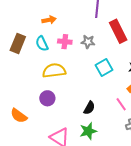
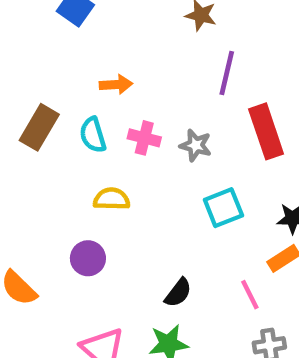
yellow semicircle: (54, 71) -> (112, 199), size x0.7

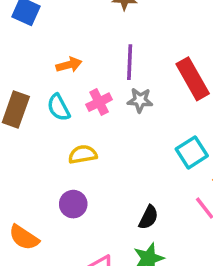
purple line: (227, 73) -> (130, 62), moved
pink cross: (144, 138) -> (99, 102), turned -30
cyan square: (223, 208) -> (192, 152), moved

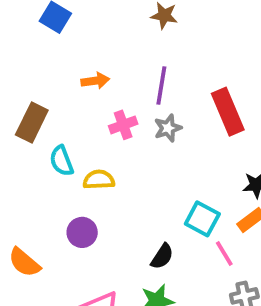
gray star: (140, 100) -> (168, 128), turned -30
cyan semicircle: (59, 107) -> (62, 161), moved
cyan square: (192, 152) -> (202, 219), moved, turned -36

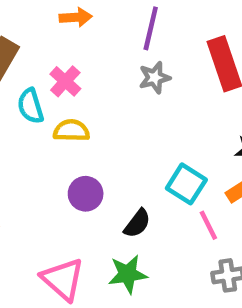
pink cross: (123, 125) -> (65, 81), moved, turned -32
purple circle: (82, 232) -> (86, 194), moved

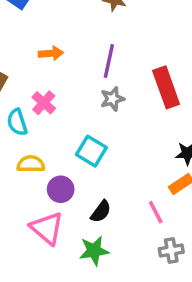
yellow semicircle: (71, 131) -> (31, 164), moved
cyan square: (186, 184) -> (91, 151), moved
pink triangle: (63, 279) -> (47, 228), moved

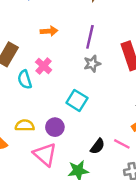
yellow semicircle: (31, 164) -> (25, 126), moved
black semicircle: (101, 212) -> (98, 146), moved
pink line: (156, 212) -> (122, 144), turned -35

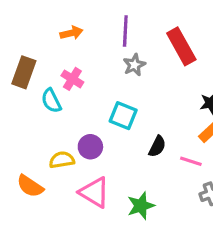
purple circle: (55, 127) -> (90, 147), moved
black semicircle: (98, 146) -> (157, 146), moved

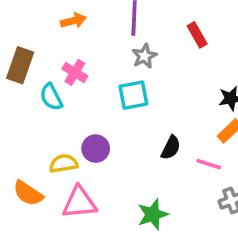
red rectangle: (181, 46) -> (197, 35), size x0.6
cyan square: (123, 116) -> (133, 95), moved, turned -32
pink triangle: (94, 192) -> (79, 203), moved, turned -36

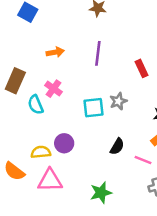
gray star: (144, 56) -> (118, 101), moved

